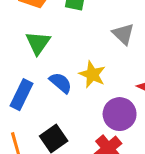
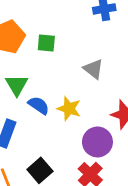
blue semicircle: (61, 83) -> (39, 105), moved

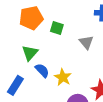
gray triangle: (93, 69) -> (86, 42), moved

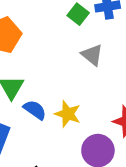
green square: (57, 28) -> (78, 14), moved, turned 32

